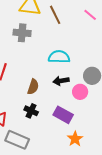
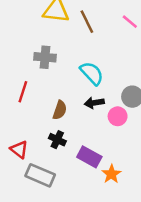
gray cross: (22, 33) -> (45, 57), moved
cyan semicircle: (59, 57) -> (92, 73), turned 45
purple rectangle: (63, 115) -> (89, 157), moved

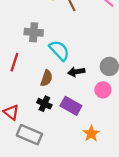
cyan semicircle: (92, 73) -> (59, 50), moved
pink circle: (118, 116) -> (103, 90), moved
purple rectangle: (89, 157) -> (71, 106), moved

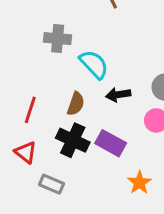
red line: (14, 62) -> (30, 110), moved
black cross: (44, 104) -> (73, 140), size x1.5
gray rectangle: (29, 135) -> (51, 184), size x0.7

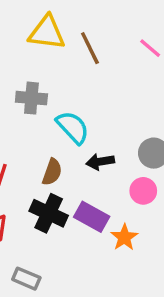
orange star: (139, 183) -> (124, 237), moved
gray rectangle: (51, 184) -> (26, 279), moved

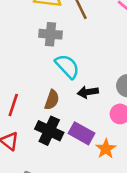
gray cross: (31, 98) -> (51, 34), moved

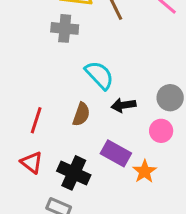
gray cross: (51, 34) -> (65, 28), moved
black cross: (49, 131) -> (74, 173), moved

